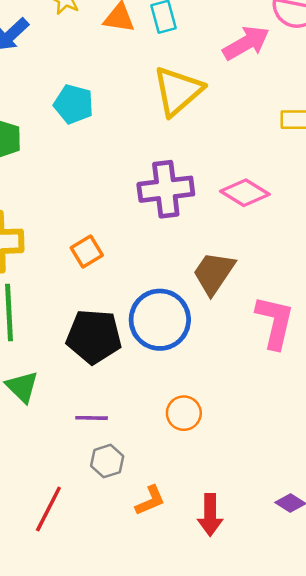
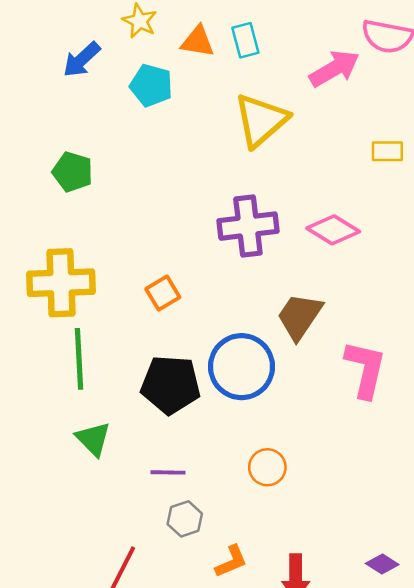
cyan pentagon: (74, 104) -> (151, 85), moved

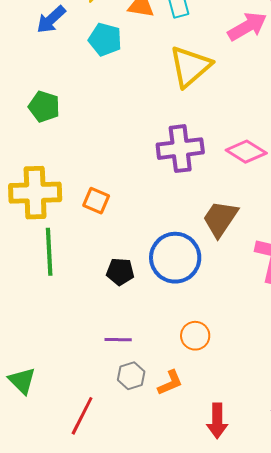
orange square: (163, 293) -> (96, 201), moved, turned -36
black pentagon: (171, 385) -> (120, 272), size x0.6
green triangle: (93, 439) -> (22, 381), moved
orange L-shape: (231, 561) -> (170, 383), moved

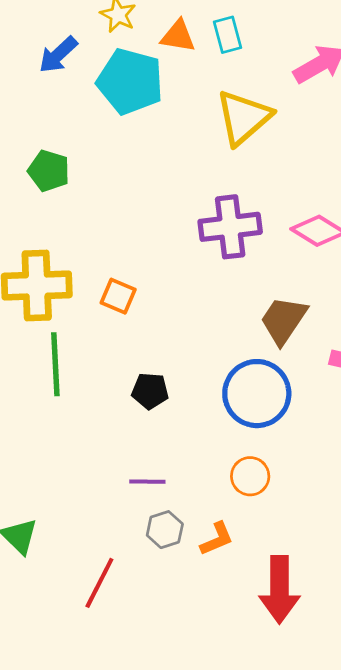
cyan pentagon: (105, 39) -> (130, 81), size x1.5
blue circle: (175, 258) -> (257, 394), moved
red arrow: (217, 421) -> (279, 590), size x1.4

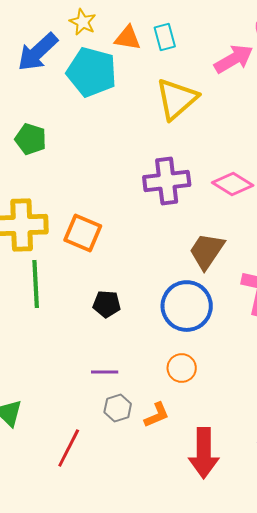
blue arrow: (58, 55) -> (38, 52), size x1.4
orange square: (118, 296) -> (83, 233), size x1.4

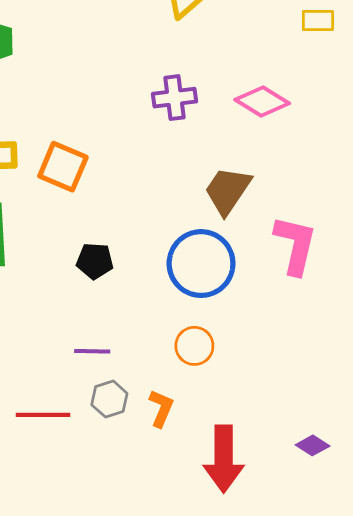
purple cross: (167, 181) -> (174, 98), size x0.7
orange L-shape: (157, 415) -> (161, 408), turned -44
red line: (69, 448) -> (43, 415), moved, turned 63

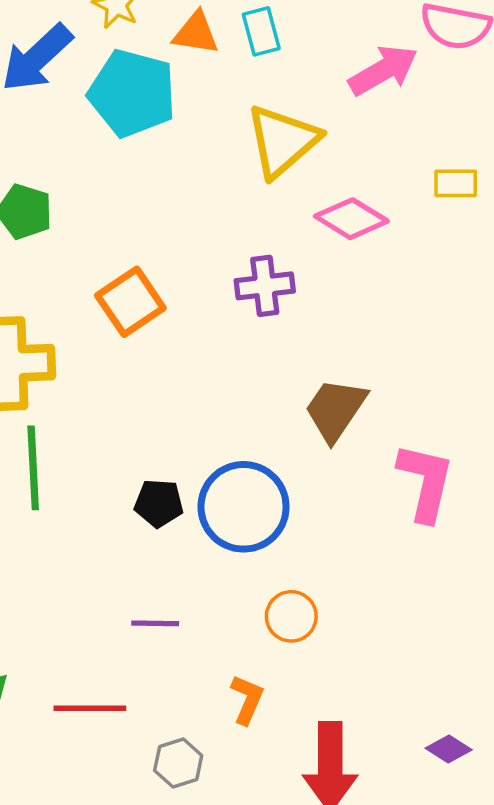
pink diamond: (262, 102) -> (351, 219), moved
orange square: (63, 167) -> (130, 302), moved, turned 33
blue circle: (201, 264) -> (244, 507), moved
gray hexagon: (109, 399) -> (178, 763), moved

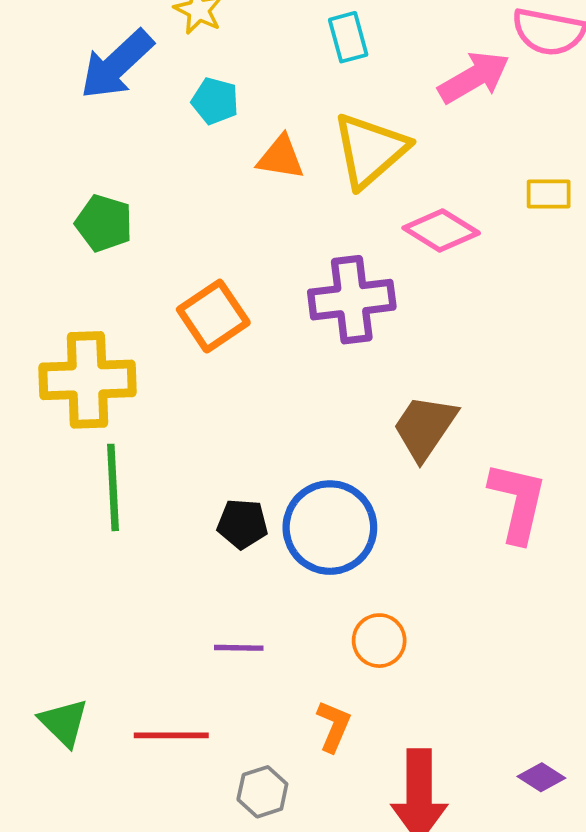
orange triangle: (196, 33) -> (281, 158), moved
cyan pentagon: (132, 93) -> (215, 101), size x0.5
purple cross: (265, 286) -> (352, 300), size x1.4

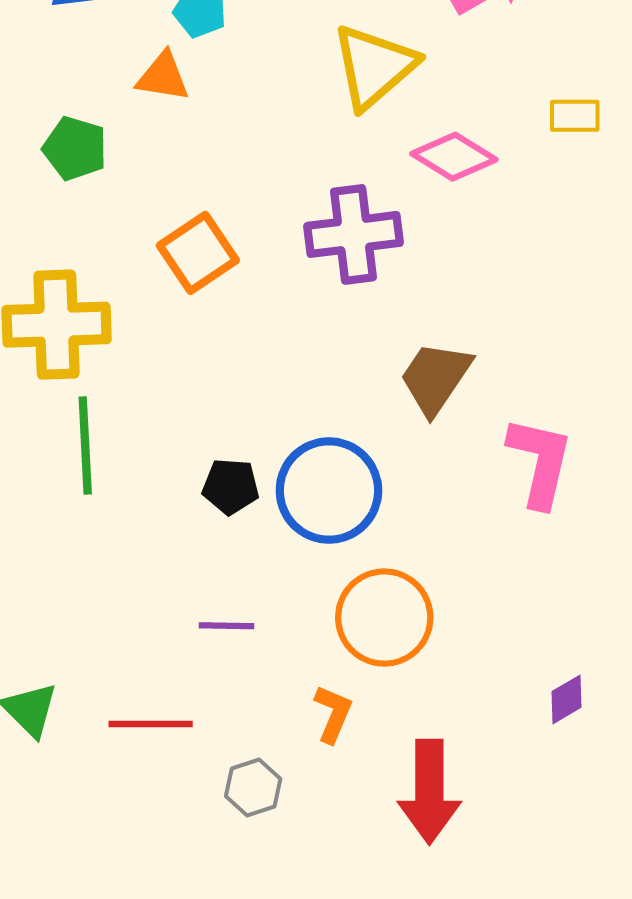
orange triangle: (281, 158) -> (163, 77), moved
orange circle: (379, 641) -> (384, 618), size x1.6
purple diamond: (541, 777) -> (567, 699), moved, turned -63

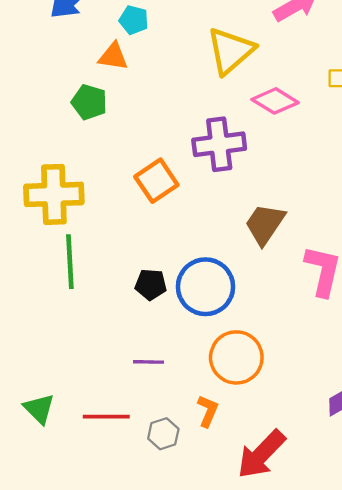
green pentagon: (75, 148) -> (89, 102), moved
orange square: (198, 253) -> (156, 181), moved
gray hexagon: (253, 788) -> (163, 434), moved
red arrow: (429, 792) -> (261, 454), turned 44

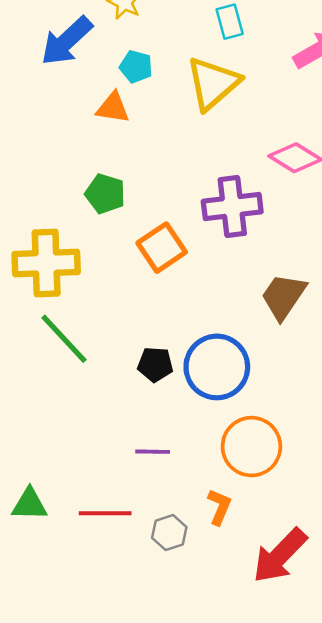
yellow triangle: (231, 51) -> (213, 83), moved
green pentagon: (89, 102) -> (105, 194), moved
green line: (70, 262) -> (64, 339), turned -40
green triangle: (39, 409) -> (29, 504), turned -44

